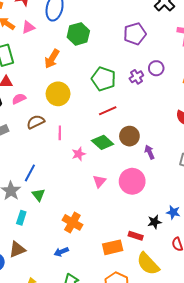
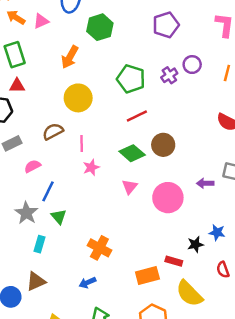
pink semicircle: (19, 99) -> (32, 166), moved
purple arrow: (149, 152) -> (205, 183), moved, turned -64
pink star: (79, 154) -> (91, 167), moved
pink triangle: (99, 181) -> (130, 187), moved

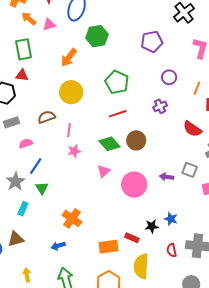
purple cross: (169, 75) -> (160, 106), moved
yellow semicircle: (189, 294) -> (141, 266), turned 40

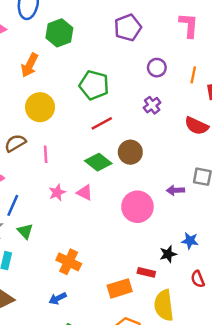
pink star: (74, 151) -> (57, 192), moved
pink triangle: (104, 171) -> (85, 193), moved, turned -40

